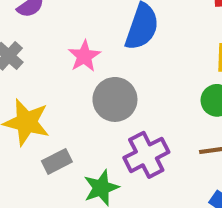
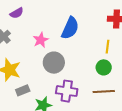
purple cross: (146, 155) -> (67, 91), turned 30

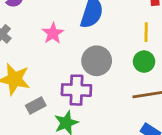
gray circle: (54, 63) -> (97, 61), moved
purple cross: (67, 91) -> (76, 90), moved

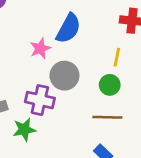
pink star: (53, 33) -> (40, 48), moved

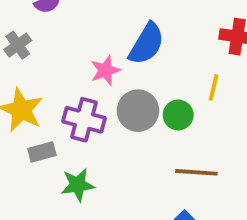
green circle: (110, 85) -> (178, 115), moved
purple cross: (40, 100) -> (84, 120), moved

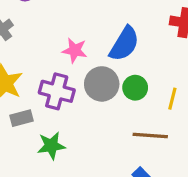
blue semicircle: (146, 44) -> (124, 44), moved
pink star: (105, 70) -> (75, 50), turned 30
yellow line: (214, 87) -> (172, 99), moved

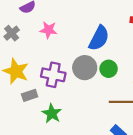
pink star: (75, 50) -> (48, 30), moved
green star: (51, 146) -> (52, 113), turned -30

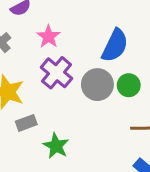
pink star: (48, 30) -> (49, 37), turned 30
purple cross: (53, 75) -> (56, 73), moved, turned 30

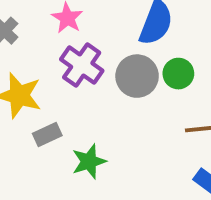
green star: (56, 146) -> (89, 161), turned 30

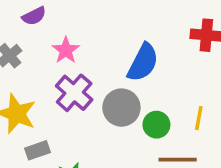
green circle: (178, 74) -> (156, 125), moved

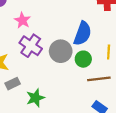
blue semicircle: (143, 63) -> (83, 34), moved

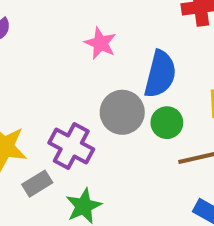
pink star: (22, 20) -> (100, 43), moved
purple cross: (31, 46) -> (71, 146), moved

